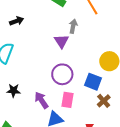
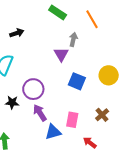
purple circle: (62, 74) -> (33, 89), moved
blue square: (93, 82) -> (77, 81), moved
pink rectangle: (67, 100) -> (72, 120), moved

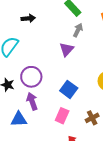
gray arrow: (73, 39) -> (78, 30), moved
blue square: (77, 81) -> (69, 89), moved
blue triangle: (53, 132) -> (19, 119), moved

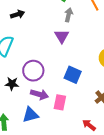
purple arrow: (32, 101) -> (39, 94), turned 138
pink rectangle: (62, 116) -> (60, 102), moved

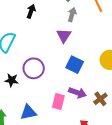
black arrow: (18, 14) -> (31, 11), moved, turned -56
blue square: (73, 75) -> (75, 65), moved
purple arrow: (39, 94) -> (77, 93), moved

